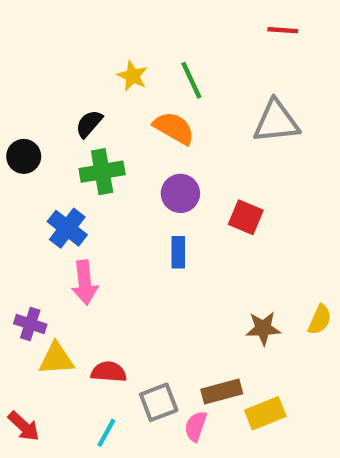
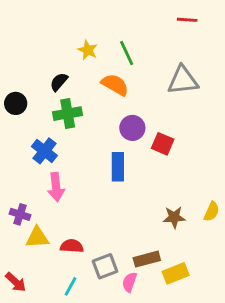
purple circle: (180, 193) -> (132, 128), moved
blue rectangle: (178, 252) -> (118, 167), size x1.4

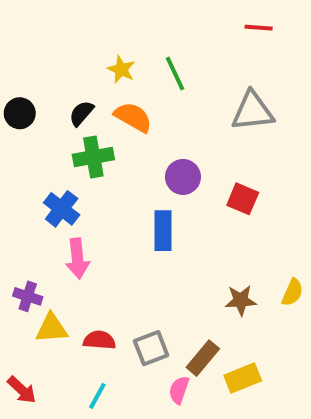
orange semicircle: (115, 85) -> (133, 117), moved
black circle: (16, 103) -> (20, 113), moved
red square: (163, 144) -> (243, 199), moved
brown rectangle: (147, 259) -> (203, 358), turned -35
gray square: (105, 266) -> (151, 348), moved

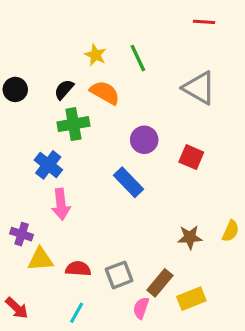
gray triangle: (253, 111) -> (199, 88), turned 36
blue rectangle: (163, 231) -> (128, 182), turned -44

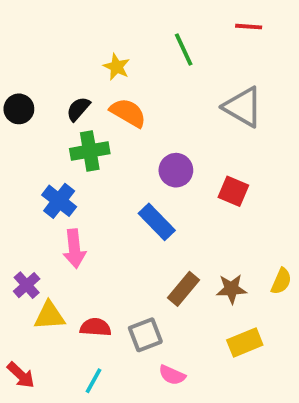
green line: (138, 58) -> (184, 50), moved
purple cross: (22, 234) -> (27, 285), turned 30
brown rectangle: (160, 283) -> (184, 289), moved
yellow rectangle: (191, 299) -> (245, 342), moved
pink semicircle: (141, 308) -> (172, 375), turned -85

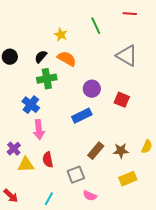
blue rectangle: (157, 222) -> (82, 116), turned -72
red semicircle: (95, 327) -> (48, 160), moved, turned -105

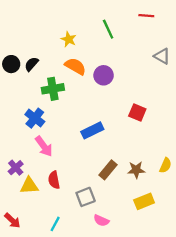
gray triangle: (127, 56) -> (162, 56), moved, size x0.7
black semicircle: (41, 57) -> (31, 64), moved
purple circle: (92, 89) -> (104, 75), moved
pink arrow: (39, 130) -> (44, 146), turned -30

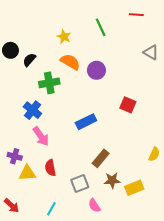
black circle: (11, 64) -> (10, 50), moved
purple cross: (16, 168) -> (15, 156), turned -32
brown star: (136, 170) -> (112, 180), moved
pink semicircle: (101, 221) -> (94, 206), turned 32

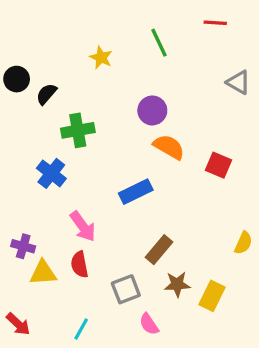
orange semicircle: (70, 62) -> (169, 147), moved
red square: (128, 105) -> (219, 165), moved
pink arrow: (41, 136) -> (83, 226), moved
yellow rectangle: (134, 188) -> (212, 296), turned -42

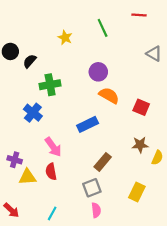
brown star: (177, 284) -> (140, 145), moved
gray square: (126, 289) -> (92, 188), moved
pink semicircle: (149, 324) -> (96, 210), turned -152

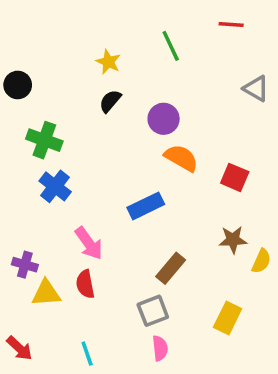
black semicircle: (30, 61) -> (110, 101), moved
green cross: (50, 85) -> (44, 140), moved, turned 30
cyan line: (52, 213) -> (87, 354), turned -48

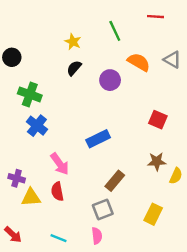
orange semicircle: (181, 158) -> (139, 62), moved
pink semicircle: (160, 348) -> (97, 236), moved
cyan line: (87, 354) -> (59, 238), turned -49

